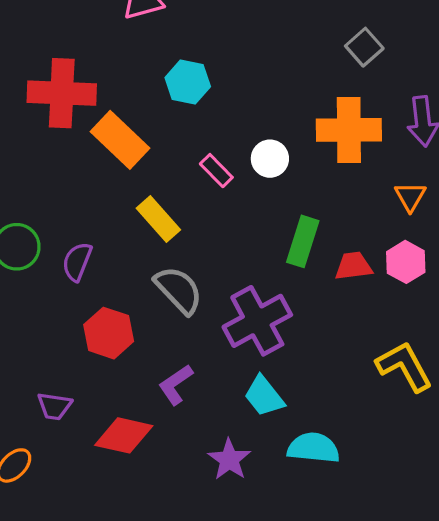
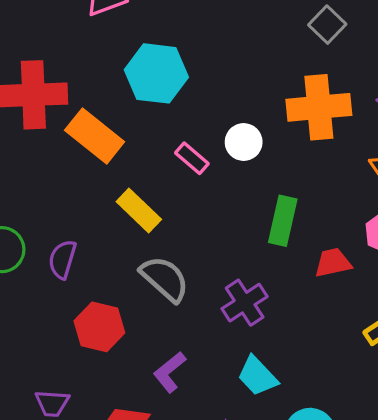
cyan hexagon: (188, 82) -> (156, 73), size x1.4
red trapezoid: (353, 266) -> (333, 263), moved
purple cross: (257, 321) -> (245, 303), size x0.7

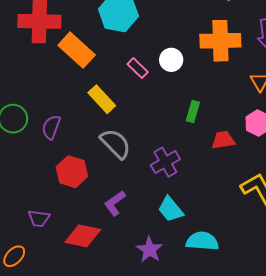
green rectangle: (283, 221) -> (193, 112), size x0.7

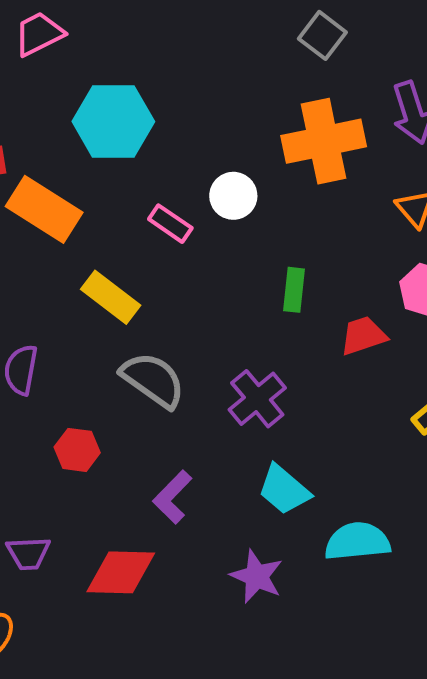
red hexagon: (72, 172) -> (77, 450), size x0.7

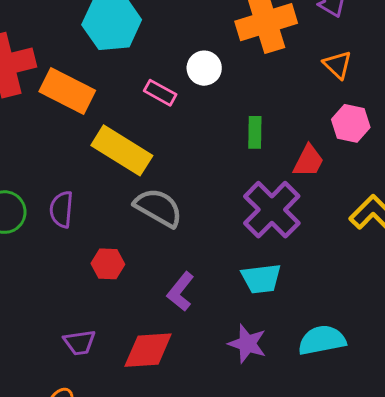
yellow rectangle: (111, 297) -> (122, 150), size x1.4
red trapezoid: (363, 336) -> (308, 161), turned 141
purple cross: (257, 399) -> (272, 210), moved, size x1.4
cyan trapezoid: (284, 490) -> (261, 279), turned -42
cyan semicircle: (357, 541) -> (322, 340), moved

